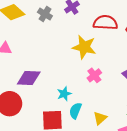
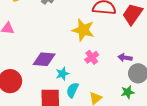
purple diamond: (29, 78) -> (44, 59), moved

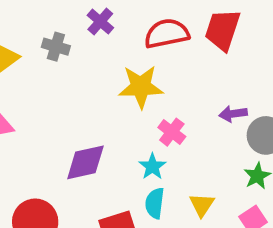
cyan star: (62, 74) -> (152, 167), moved

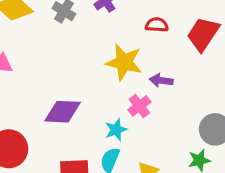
red semicircle: (167, 34) -> (157, 25), size x0.6
purple arrow: (233, 114) -> (161, 80), moved

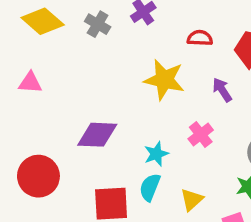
purple arrow: (161, 80) -> (222, 90), moved, turned 50
pink cross: (139, 106) -> (201, 134), moved

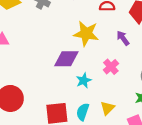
purple diamond: (97, 135) -> (66, 59), moved
cyan semicircle: (150, 187) -> (83, 112), moved

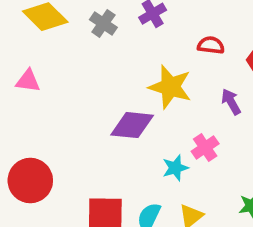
cyan star: (84, 81) -> (175, 168), moved

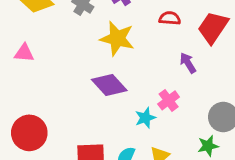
yellow star: (170, 87) -> (117, 39), moved
purple diamond: (132, 125) -> (109, 85), turned 44

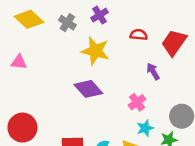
cyan star: (145, 118) -> (145, 128), moved

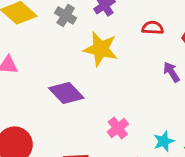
purple diamond: (88, 89) -> (66, 93), moved
pink cross: (137, 102) -> (118, 128), moved

